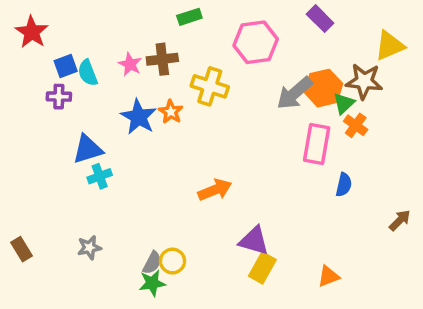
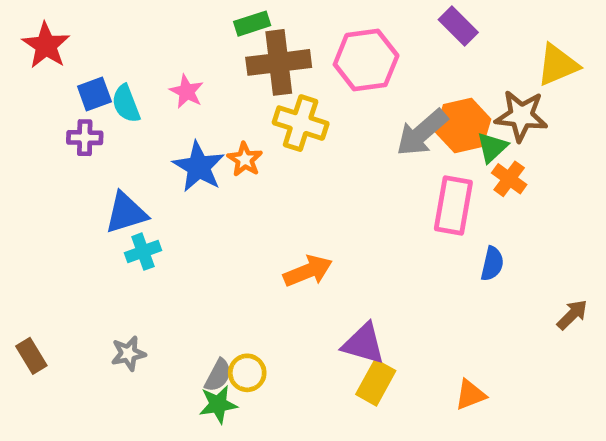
green rectangle: (189, 17) -> (252, 24), moved
brown cross: (162, 59) -> (279, 62), moved, size x1.4

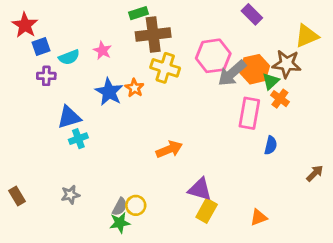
pink hexagon: (366, 60) -> (213, 56), moved
blue square: (94, 94) -> (41, 46), moved
cyan semicircle: (126, 104) -> (69, 57), turned -90

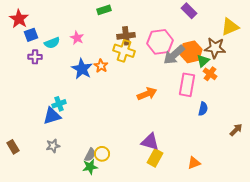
brown cross: (153, 34) -> (126, 36), moved, size x0.7
blue triangle: (69, 117) -> (52, 116), moved
orange arrow: (169, 149) -> (147, 94), moved

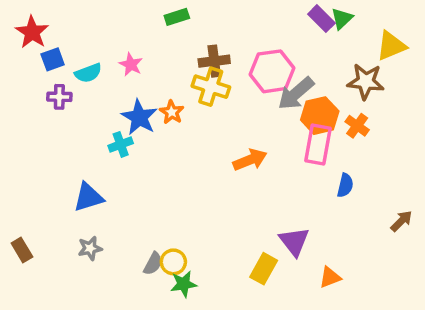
orange hexagon: (191, 52) -> (320, 116), moved
green triangle: (203, 61) -> (342, 19), moved
cyan cross: (59, 104) -> (121, 144), moved
purple triangle: (150, 142) -> (294, 241), moved, turned 36
green star: (90, 167) -> (184, 284), moved

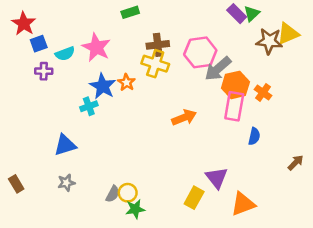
pink star: (131, 65) -> (96, 47), size x1.6
brown star: (366, 82) -> (269, 41), moved
orange triangle: (330, 277) -> (243, 204), size x1.5

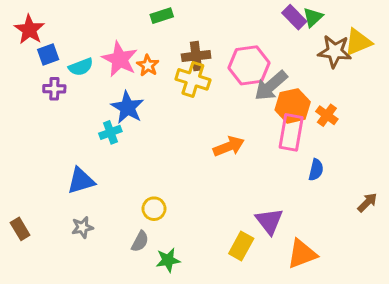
orange star: (126, 82) -> (148, 65), moved
yellow circle: (128, 193) -> (154, 209), moved

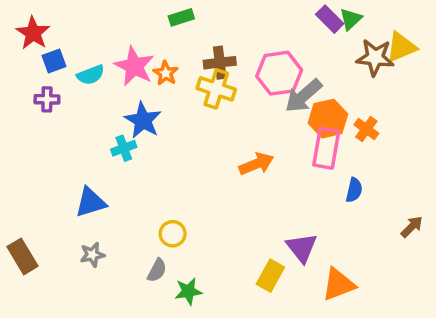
purple cross: (54, 89) -> (47, 99), moved
brown rectangle: (20, 229) -> (23, 256), size x1.4

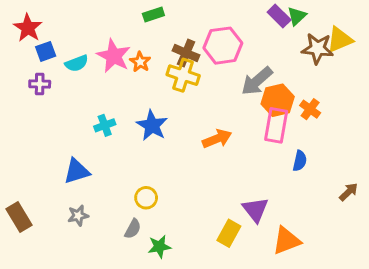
brown cross: (220, 63) -> (186, 53), turned 30
pink hexagon: (279, 73) -> (223, 46), moved
blue star: (143, 120) -> (152, 125), moved

